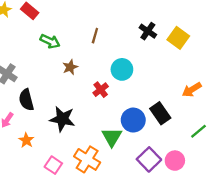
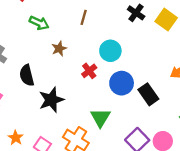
black semicircle: (26, 100) -> (27, 75), moved
black star: (62, 119) -> (51, 100), turned -30
blue circle: (133, 120) -> (122, 83), moved
orange star: (26, 140) -> (16, 138), moved

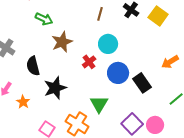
brown line: (84, 17) -> (100, 14), moved
brown star: (59, 49) -> (62, 42), size x1.5
orange star: (16, 138) -> (23, 102), moved

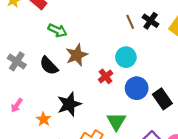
brown line: (100, 14) -> (130, 22), moved, turned -40
black semicircle: (33, 66) -> (49, 66), moved, turned -30
orange star: (23, 102) -> (44, 119), moved

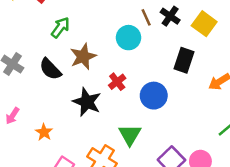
green arrow: (57, 30) -> (60, 27), turned -78
cyan circle: (126, 57) -> (128, 38), moved
black rectangle: (162, 99) -> (184, 60), moved, turned 54
black star: (69, 104) -> (87, 102), moved, turned -30

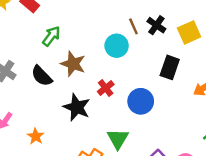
yellow square: (204, 24) -> (189, 32), turned 30
brown star: (83, 57) -> (73, 64), turned -30

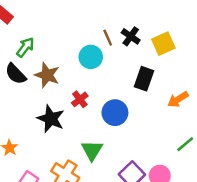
black semicircle: (42, 76) -> (16, 74), moved

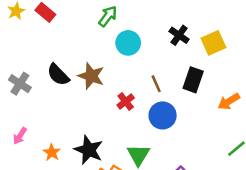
brown line: (108, 38) -> (156, 84), moved
green arrow: (25, 47) -> (108, 16), moved
cyan circle: (91, 57) -> (128, 43), moved
black star: (51, 119) -> (89, 150), moved

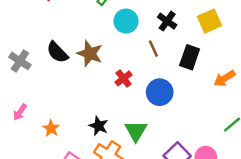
black cross: (179, 35) -> (167, 21), moved
brown line: (156, 84) -> (153, 49), moved
black star: (89, 150) -> (99, 126), moved, size x0.7

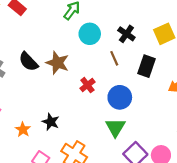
black star: (99, 126) -> (51, 122), moved
green triangle: (136, 131) -> (115, 127), moved

